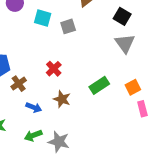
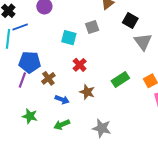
black square: (122, 16) -> (130, 21), moved
cyan square: (43, 18) -> (69, 38), moved
gray star: (59, 142) -> (102, 128), moved

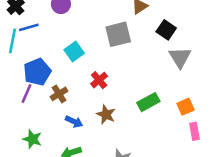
gray square: (92, 27) -> (118, 34), size x1.5
cyan square: (69, 38) -> (74, 52), moved, turned 35
blue pentagon: (30, 62) -> (37, 72), turned -30

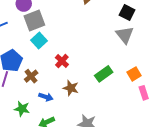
black square: (166, 30) -> (127, 13), moved
gray square: (118, 34) -> (34, 20), moved
green star: (32, 139) -> (22, 109), moved

